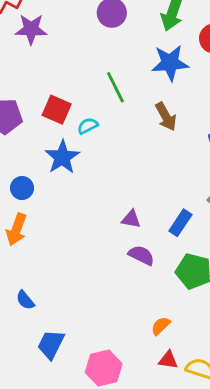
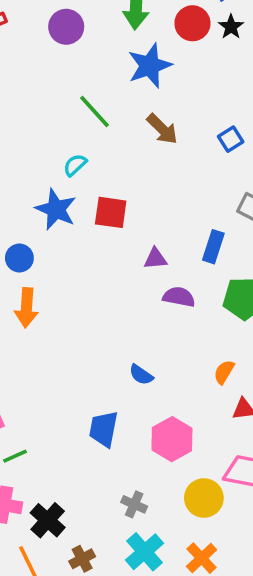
red square: (57, 110) -> (111, 212), moved
blue semicircle: (25, 300) -> (141, 375), moved

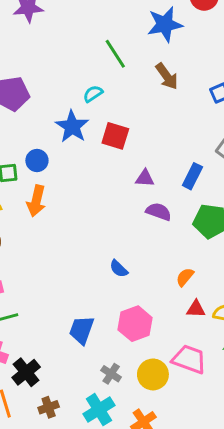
blue trapezoid: (103, 429) -> (82, 330), moved
gray cross: (134, 504) -> (111, 374), moved

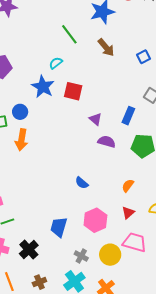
purple triangle: (145, 178) -> (96, 119), turned 40
red triangle: (196, 309) -> (128, 213), moved, turned -40
black cross: (26, 372) -> (29, 250), moved

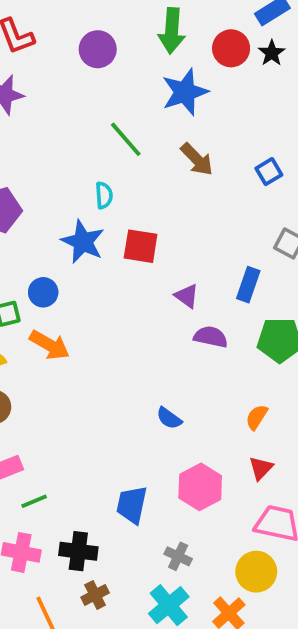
cyan semicircle: (56, 63) -> (104, 195), turned 128
orange arrow: (21, 140) -> (50, 345), turned -65
black cross: (29, 250) -> (78, 551), turned -36
yellow circle: (110, 255) -> (256, 572), moved
brown cross: (39, 282) -> (95, 595), moved

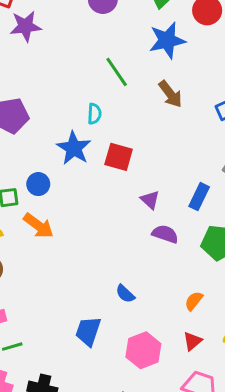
blue trapezoid: (132, 505) -> (88, 331), moved

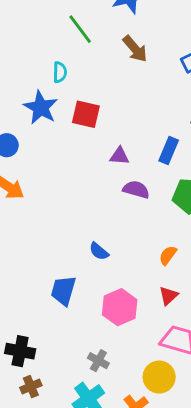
purple triangle: (150, 200) -> (119, 156), turned -36

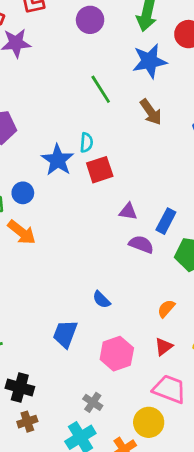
cyan semicircle: (60, 72) -> (86, 143), moved
red square: (86, 114) -> (100, 170), turned -36
blue rectangle: (169, 150) -> (166, 221), moved

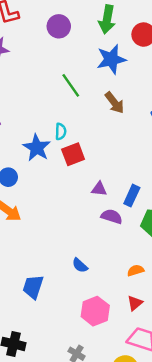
orange semicircle: (166, 309) -> (136, 270), turned 35
blue trapezoid: (65, 334) -> (33, 287), moved

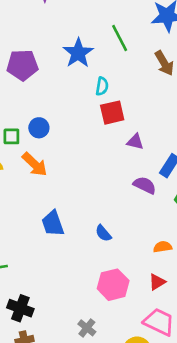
blue star: (37, 148) -> (78, 53), moved
purple triangle: (99, 189) -> (135, 142), moved
blue trapezoid: (33, 287) -> (53, 223), moved, turned -45

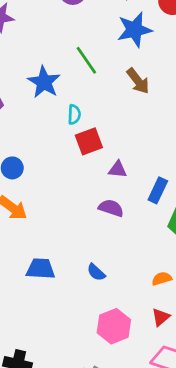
purple semicircle: (145, 185) -> (111, 208), moved
blue trapezoid: (53, 223) -> (41, 269), turned 120

